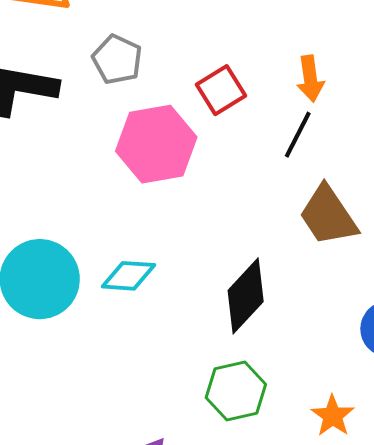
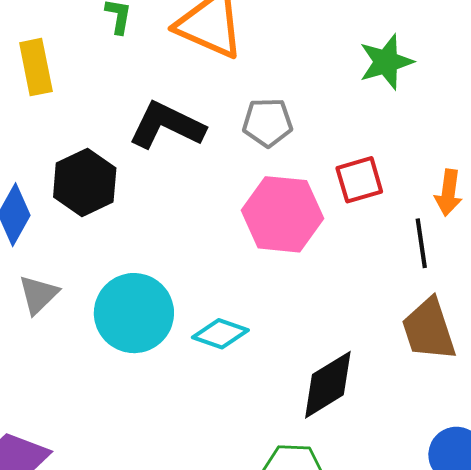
gray pentagon: (117, 60) -> (268, 122), turned 30
black line: (298, 135) -> (421, 243), turned -51

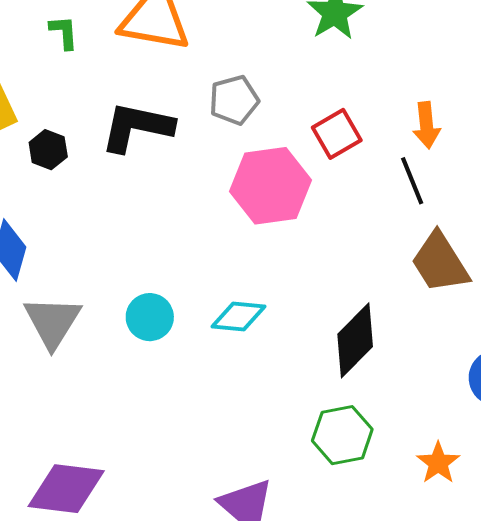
black hexagon: (85, 183) -> (48, 150), moved, size x0.6
gray triangle: (38, 294) -> (52, 322), size x1.4
cyan circle: (134, 313) -> (150, 317), size x0.6

